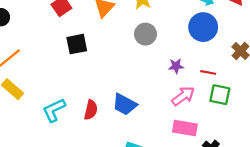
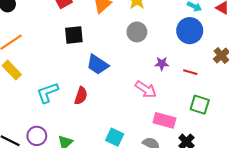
green square: (220, 95) -> (200, 105), moved
pink arrow: (183, 96) -> (146, 89), moved, turned 65
blue trapezoid: (125, 104) -> (98, 65), moved

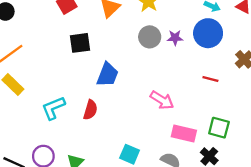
purple star: (162, 64) -> (175, 38), moved
blue trapezoid: (98, 65) -> (107, 75), turned -100
green square: (200, 105) -> (219, 128), moved

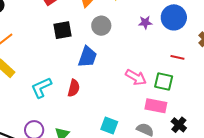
gray circle: (150, 37) -> (101, 26), moved
green square: (219, 128) -> (164, 81), moved

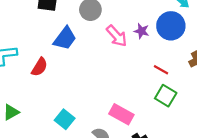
purple star: (145, 22) -> (141, 31), moved
pink arrow: (136, 77) -> (117, 36), moved
green square: (164, 81) -> (166, 96), moved

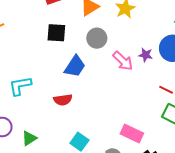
red semicircle: (39, 67) -> (63, 100), moved, turned 54

